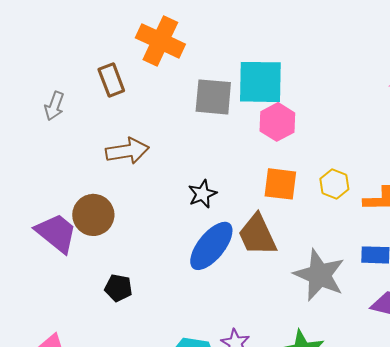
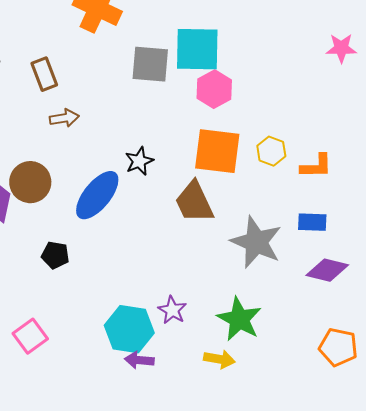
brown rectangle: (111, 80) -> (44, 74), moved
brown arrow: (127, 151) -> (64, 118), size x0.7
orange square: (280, 184) -> (217, 151), size x1.4
blue ellipse: (211, 246) -> (97, 195), moved

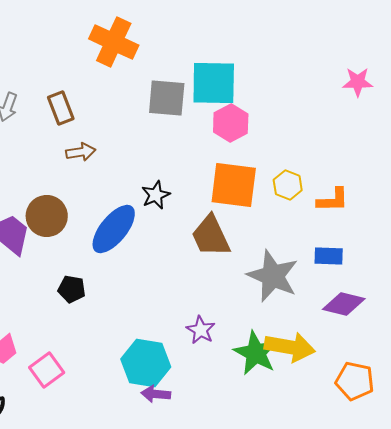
purple star: (172, 310) -> (201, 330), moved
yellow arrow: (219, 359) -> (290, 347), moved, size x1.6

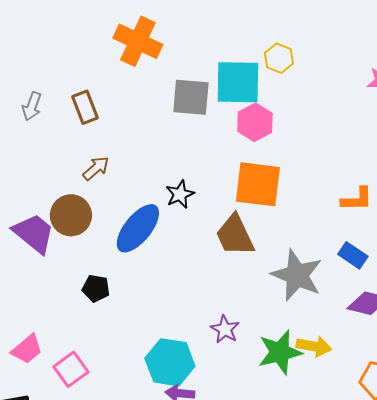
brown arrow: (81, 152) -> (96, 168), moved, turned -32
yellow hexagon: (288, 185) -> (279, 58), moved
blue rectangle: (329, 256) -> (353, 255), turned 32
yellow arrow: (290, 347) -> (314, 346), size x0.7
green star: (256, 353) -> (280, 352), turned 30

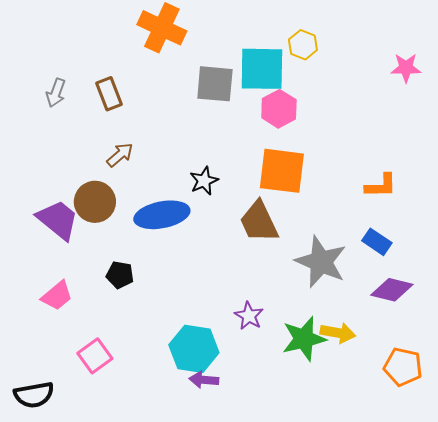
blue ellipse: (138, 228) -> (162, 215), turned 40
pink trapezoid: (27, 349) -> (57, 296), moved

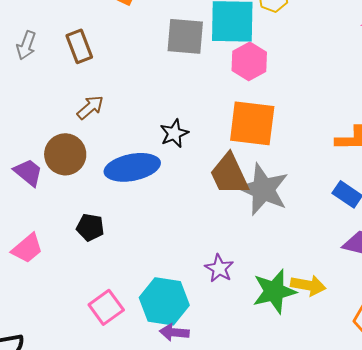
purple trapezoid: (58, 220) -> (28, 172), size x0.7
gray star: (321, 262) -> (263, 189), moved
pink square: (95, 356) -> (106, 307), moved

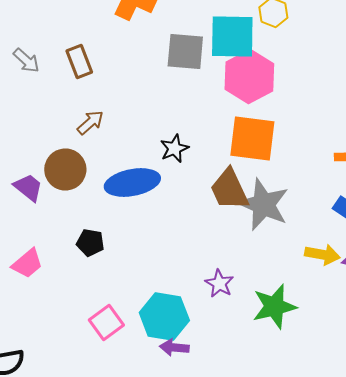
gray arrow: (26, 45) -> (26, 60), turned -68
pink hexagon: (249, 61) -> (249, 76), size x1.4
yellow arrow: (308, 285) -> (322, 254), moved

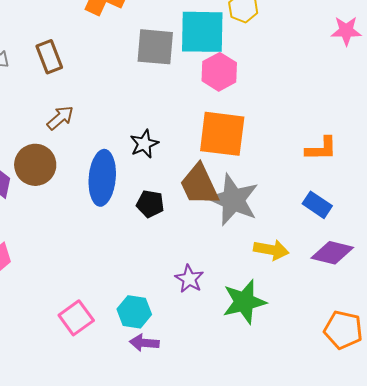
pink hexagon: (249, 76) -> (219, 72), size x0.7
blue ellipse: (132, 182) -> (102, 178), turned -74
black pentagon: (90, 242) -> (150, 204), moved
yellow arrow: (322, 254) -> (271, 250), moved
cyan hexagon: (164, 316) -> (134, 312), size x0.7

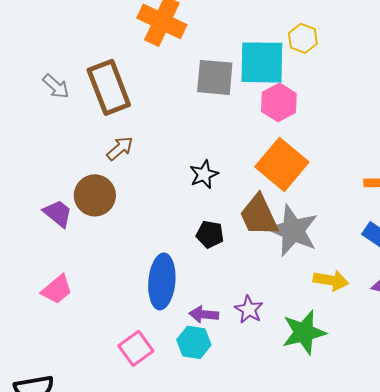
brown rectangle: (49, 57) -> (109, 87), size x1.6
orange square: (222, 134) -> (282, 164), turned 33
blue ellipse: (102, 178) -> (162, 281), moved
purple arrow: (144, 343) -> (204, 314), moved

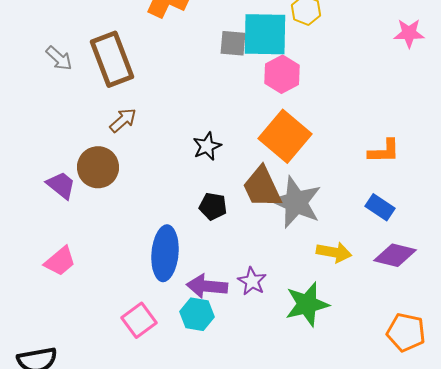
gray square: (215, 77) -> (233, 43), moved, size x0.7
purple arrow: (204, 314) -> (207, 286), size x1.4

